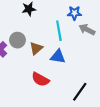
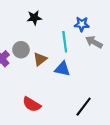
red semicircle: (40, 79) -> (32, 104), moved

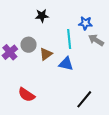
red semicircle: (32, 104) -> (26, 95), moved

